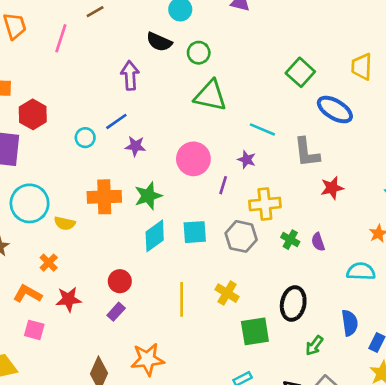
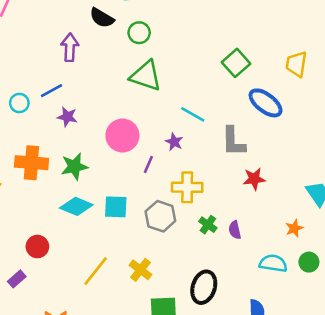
cyan diamond: (155, 236) -> (76, 206), turned 52
yellow line: (182, 299) -> (96, 271), turned 32
purple rectangle: (116, 312) -> (17, 279), moved

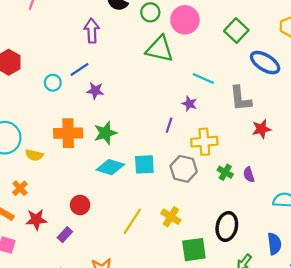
pink circle: (122, 135) -> (185, 20), moved

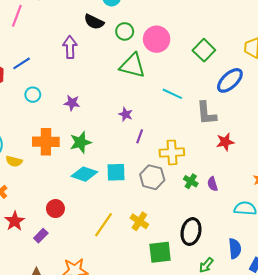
blue ellipse: (265, 63) -> (230, 80), turned -76
blue line: (79, 69) -> (22, 63), moved
purple star: (189, 104) -> (126, 114), moved
red star: (36, 220) -> (15, 221), turned -30

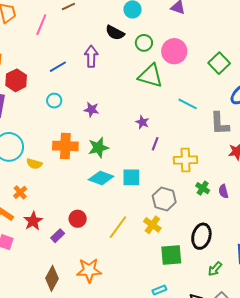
blue line: (22, 63) -> (58, 67), moved
gray hexagon: (152, 177) -> (164, 199), moved
red circle: (55, 209) -> (78, 219), moved

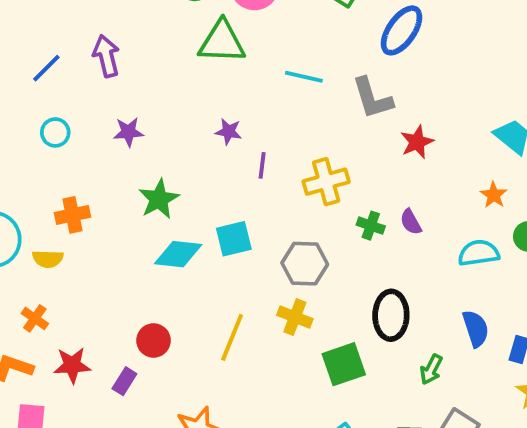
purple arrow: (91, 56) -> (106, 56), moved
orange cross: (65, 146) -> (72, 215), moved, size x0.7
red star: (33, 221) -> (72, 365), turned -30

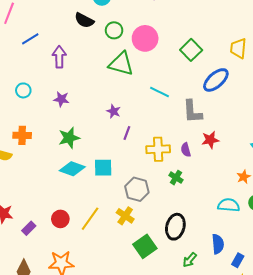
blue line: (46, 68) -> (30, 39), moved
purple semicircle: (411, 222) -> (186, 150), moved
red circle: (153, 340) -> (60, 219), moved
green square: (344, 364) -> (145, 246), turned -30

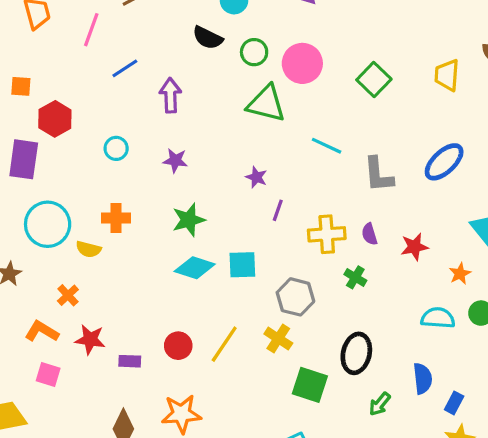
blue ellipse: (216, 80) -> (444, 162), moved
red star: (210, 140) -> (414, 247), moved
purple rectangle: (29, 228) -> (130, 361), turned 48
green square: (145, 246) -> (310, 385), turned -35

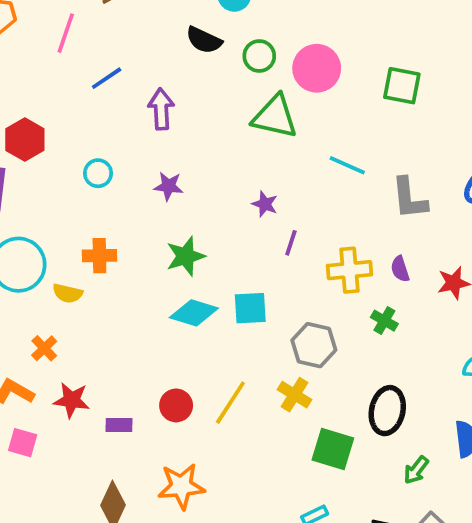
green square: (374, 79) -> (402, 86), turned -32

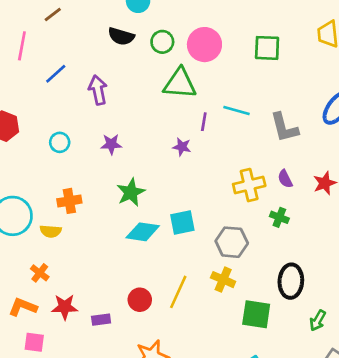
purple line: (291, 243) -> (204, 122), moved

